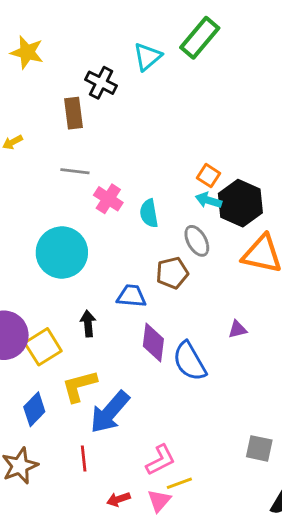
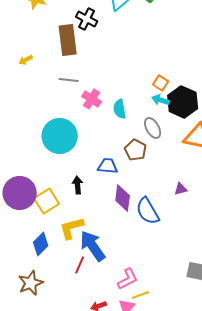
brown rectangle: (73, 113) -> (68, 40), size x1.4
brown pentagon: (172, 273) -> (136, 150), turned -30
blue arrow: (110, 412) -> (93, 246), turned 104
red line: (84, 459) -> (80, 265), moved, turned 30

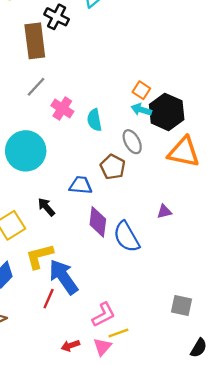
gray line: (69, 80) -> (36, 87), turned -54
black arrow: (78, 185) -> (46, 207), turned -36

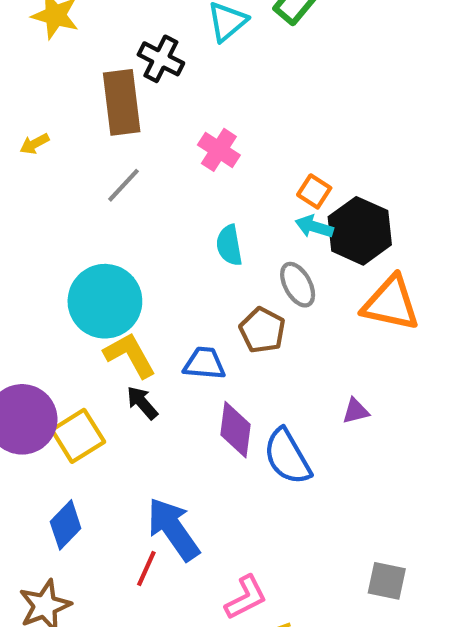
pink cross: (62, 108) -> (219, 150), moved
yellow L-shape: (39, 256) -> (130, 355), moved, turned 76

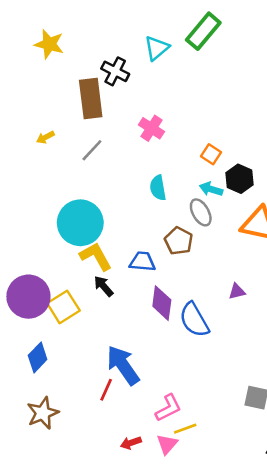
yellow arrow: (35, 144) -> (45, 137), moved
cyan arrow: (314, 227) -> (211, 189), moved
black hexagon: (360, 231) -> (240, 179), size x0.7
blue diamond: (66, 525) -> (38, 357), moved

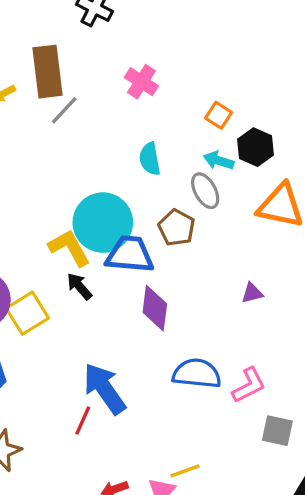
brown rectangle: (91, 98) -> (47, 72), moved
cyan circle: (80, 223) -> (103, 223), moved
blue trapezoid: (142, 262) -> (130, 254), size x1.4
blue semicircle: (194, 320) -> (197, 374), moved, turned 126
pink L-shape: (168, 408) -> (249, 385), moved

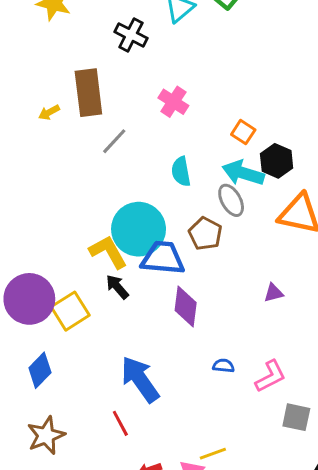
gray line: (64, 110) -> (114, 141), moved
cyan arrow: (219, 161) -> (243, 173), size x1.5
blue semicircle: (197, 374) -> (223, 366), size x0.5
red line: (83, 421) -> (120, 423), moved, turned -52

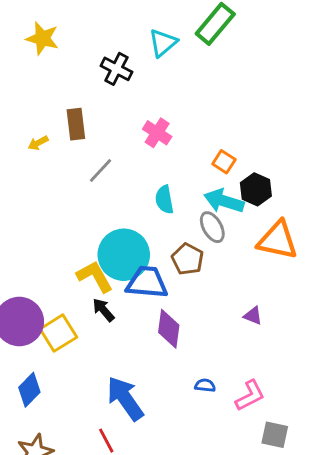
brown rectangle: (88, 93) -> (76, 124), size x0.7
purple triangle: (274, 293) -> (253, 316), turned 36

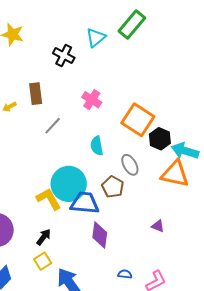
orange square: (224, 162) -> (138, 120), size x2.0
cyan arrow: (224, 201) -> (185, 151), moved
black arrow: (103, 310) -> (44, 237), moved, turned 78
yellow square: (58, 333) -> (43, 261), moved, size x0.7

